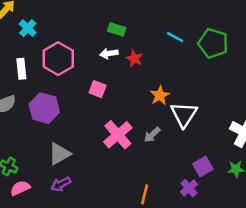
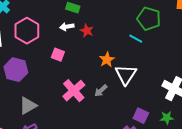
cyan line: (175, 37) -> (136, 39), moved
purple square: (203, 166) -> (141, 116), turned -35

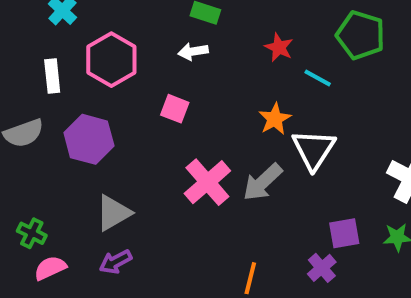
red star: (87, 31) -> (279, 47), moved
cyan line: (136, 39) -> (318, 78), moved
gray arrow: (101, 91) -> (263, 182), size x1.5
purple square: (141, 116) -> (344, 233), turned -35

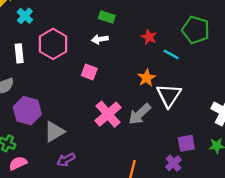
purple hexagon: (89, 139) -> (27, 111), moved
purple arrow: (116, 262) -> (66, 160), moved

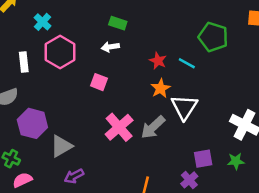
cyan cross: (25, 16) -> (43, 22), moved
red star: (149, 37) -> (158, 61), moved

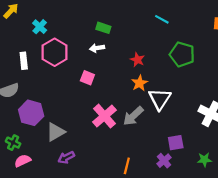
green pentagon: (213, 37) -> (182, 54), moved
cyan line: (187, 63) -> (162, 19), moved
green star: (236, 161) -> (204, 160), moved

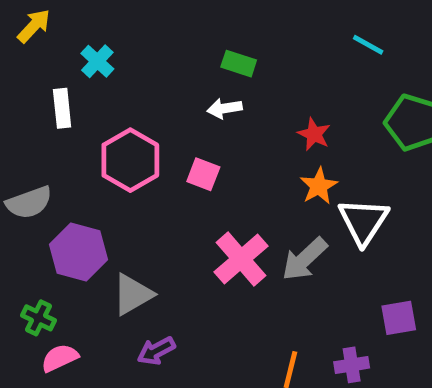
pink hexagon: (55, 52) -> (130, 160), moved
white rectangle: (24, 61) -> (62, 108), moved
purple cross: (164, 161) -> (352, 365), moved, turned 32

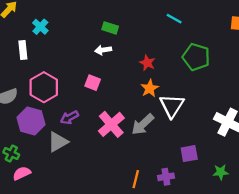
pink hexagon: (130, 160) -> (44, 87), moved
purple arrow: (156, 351) -> (69, 117), moved

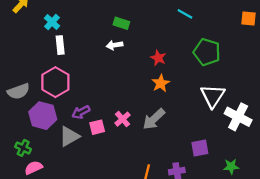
white rectangle: (23, 50) -> (60, 45), moved
pink square: (93, 83) -> (97, 127), moved, turned -35
white triangle: (172, 106) -> (213, 96), moved
pink cross: (111, 124) -> (123, 119), size x0.6

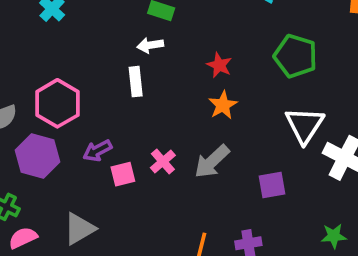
white rectangle: (60, 45) -> (136, 82), moved
gray triangle: (69, 136) -> (79, 229), moved
purple square: (200, 148) -> (272, 185), moved

